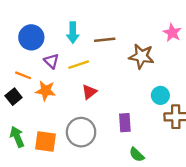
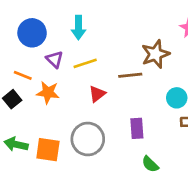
brown line: (105, 40) -> (130, 75), moved
brown star: (141, 56) -> (155, 54), turned -30
green arrow: (17, 137) -> (16, 144), turned -54

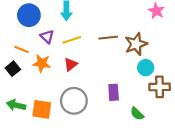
brown star: (155, 54) -> (136, 44), moved
brown line: (130, 75) -> (108, 38), moved
red triangle: (97, 94) -> (71, 64), moved
green semicircle: (150, 164) -> (137, 114), moved

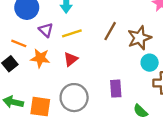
brown line: (108, 38) -> (110, 31), turned -54

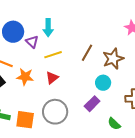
purple triangle: (46, 30) -> (32, 42), moved
cyan circle: (150, 63) -> (103, 83), moved
purple rectangle: (116, 89) -> (92, 104), turned 49

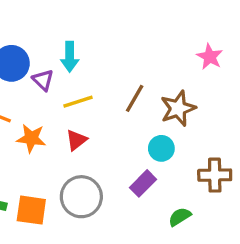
green semicircle: (114, 124) -> (180, 217), turned 104

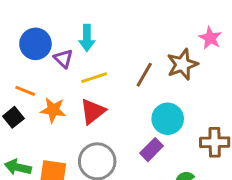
brown star: (178, 108) -> (182, 64), moved
red triangle: (76, 140) -> (93, 111), size x1.4
cyan circle: (161, 148) -> (168, 119), size x1.4

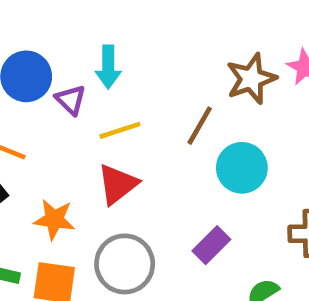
brown star: (182, 64) -> (251, 79), moved
orange star: (53, 110) -> (54, 219), moved
cyan circle: (168, 119) -> (242, 168), moved

